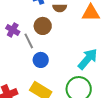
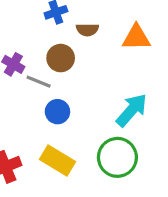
gray line: (29, 41) -> (39, 82), turned -42

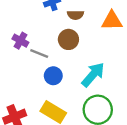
brown circle: (61, 58) -> (68, 39), moved
cyan arrow: (132, 110) -> (93, 75), moved

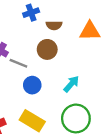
cyan arrow: (93, 75) -> (71, 84), size x0.7

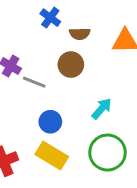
blue cross: (31, 13) -> (50, 18), turned -35
blue circle: (32, 85) -> (50, 122), moved

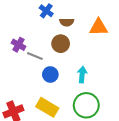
cyan arrow: (102, 109) -> (82, 74), turned -35
blue circle: (50, 122) -> (50, 74), moved

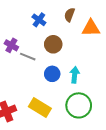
blue cross: (46, 11) -> (39, 20), moved
brown semicircle: (67, 22) -> (70, 15), moved, turned 112
blue circle: (50, 74) -> (52, 74), moved

